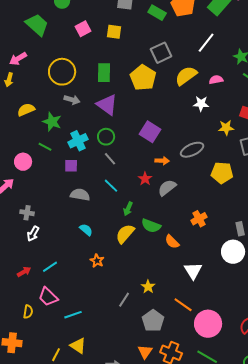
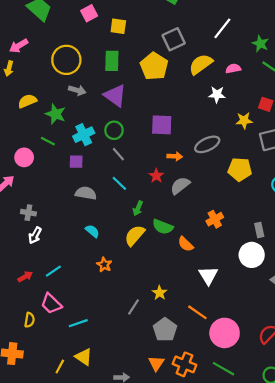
yellow square: (114, 32) -> (118, 26), moved
purple square: (150, 132) -> (162, 125), turned -30

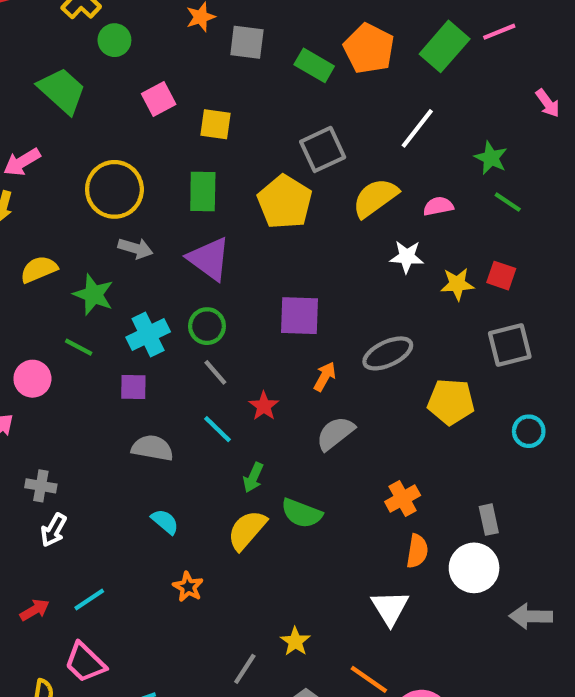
yellow star: (244, 121) -> (457, 284), moved
orange arrow: (175, 156) -> (325, 377), turned -64
red star: (156, 176) -> (264, 406), moved
orange semicircle: (186, 244) -> (417, 551), moved, turned -126

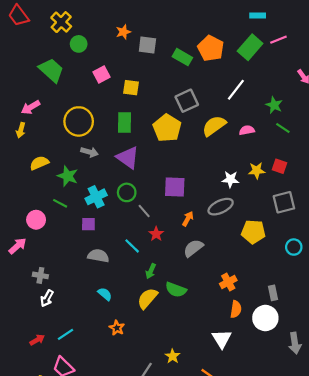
white star: (407, 257) -> (230, 179), moved
gray line: (215, 372) -> (144, 211), moved
gray arrow: (531, 616) -> (295, 343), turned -100

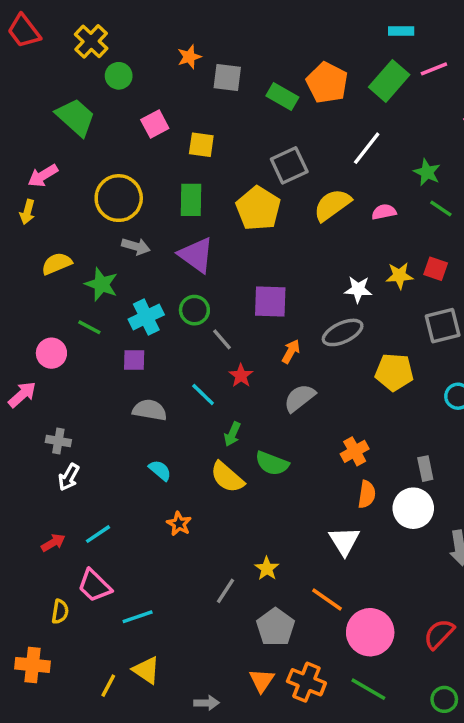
yellow semicircle: (147, 298) -> (227, 477), turned -90

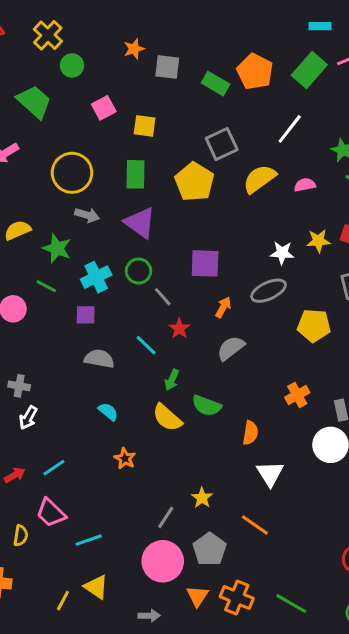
orange cross: (355, 451) -> (297, 395), moved
orange semicircle: (367, 494) -> (250, 433), moved
pink circle: (370, 632) -> (163, 561), moved

